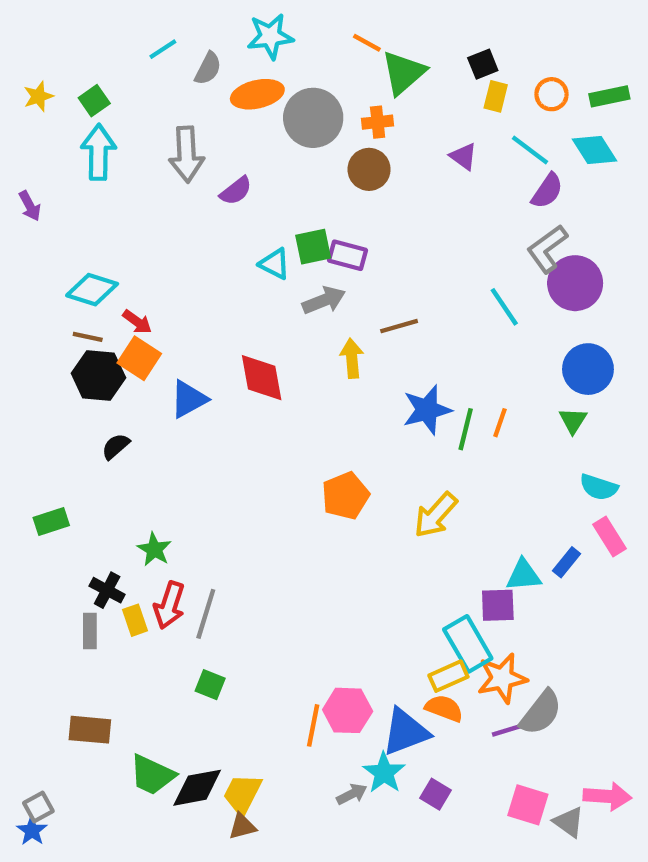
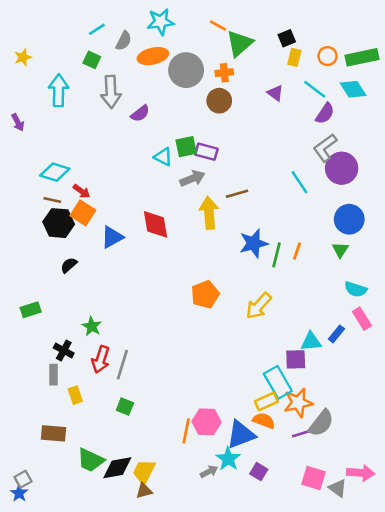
green rectangle: (609, 96) -> (362, 57), size x1.4
green square: (94, 101) -> (92, 60), moved, turned -30
yellow arrow: (352, 358) -> (209, 213), size x1.4
yellow rectangle: (135, 620) -> (75, 395), moved

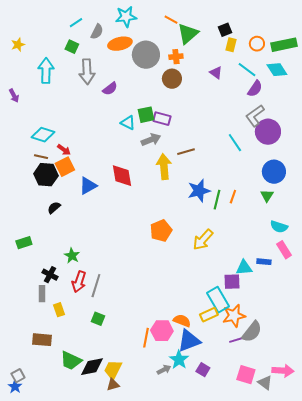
orange square: (83, 213) -> (65, 167), turned 30
blue rectangle: (336, 334) -> (264, 262), turned 56
orange semicircle: (264, 421) -> (182, 321), moved

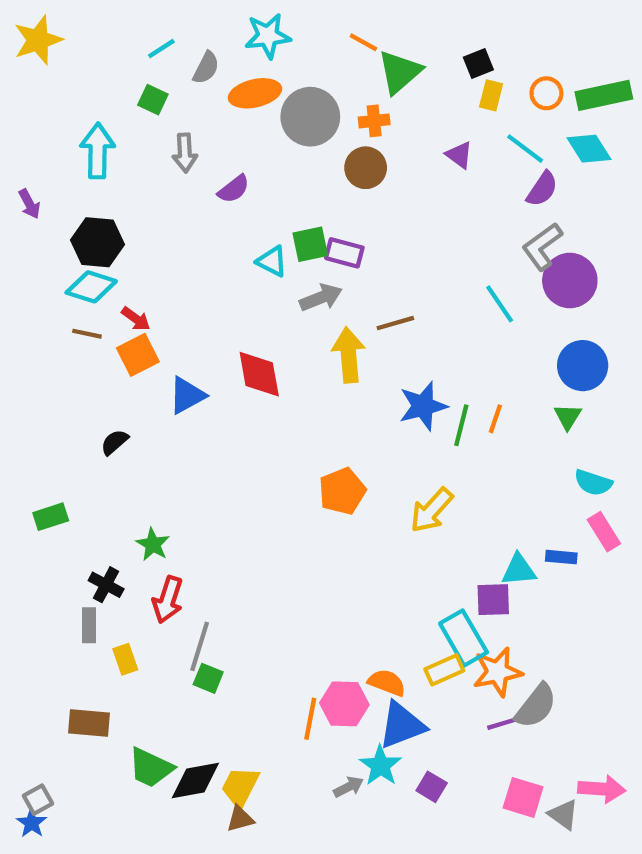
yellow star: (18, 45) -> (38, 40), moved, size x1.6
gray arrow: (87, 72) -> (185, 153), size x0.7
black hexagon: (46, 175) -> (98, 242), moved
gray line: (96, 286) -> (200, 646), moved

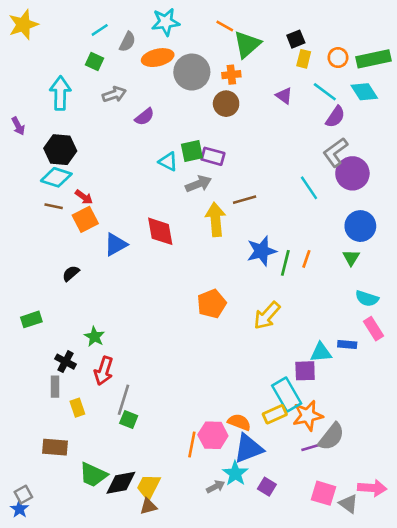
gray arrow: (185, 153) -> (114, 94), turned -105

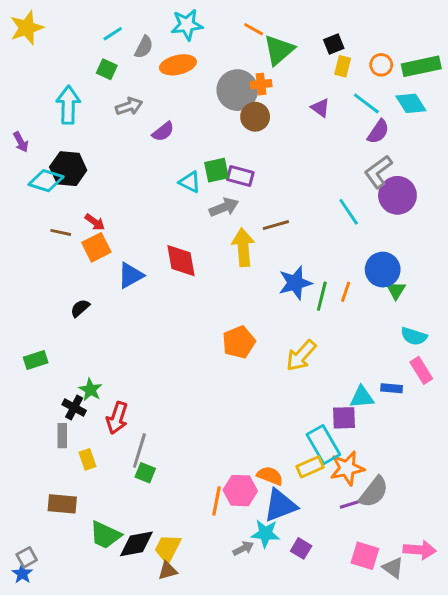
gray circle: (192, 72) -> (237, 90), moved
cyan diamond: (56, 177) -> (46, 181), moved
blue circle: (360, 226) -> (383, 270), moved
green star: (94, 337) -> (90, 390), moved
cyan star: (235, 473) -> (265, 534), turned -30

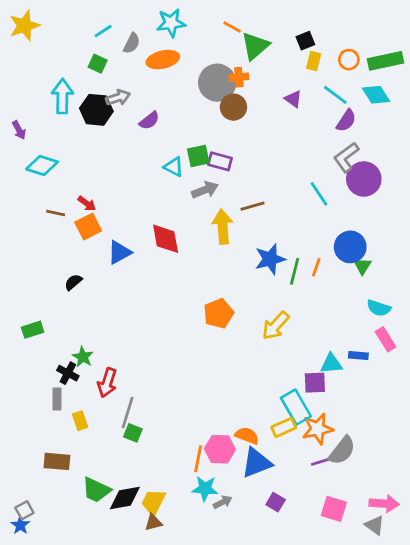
black hexagon: (68, 169) -> (96, 110), moved
cyan star: (265, 534) -> (205, 489), moved
gray triangle: (393, 568) -> (375, 525), moved

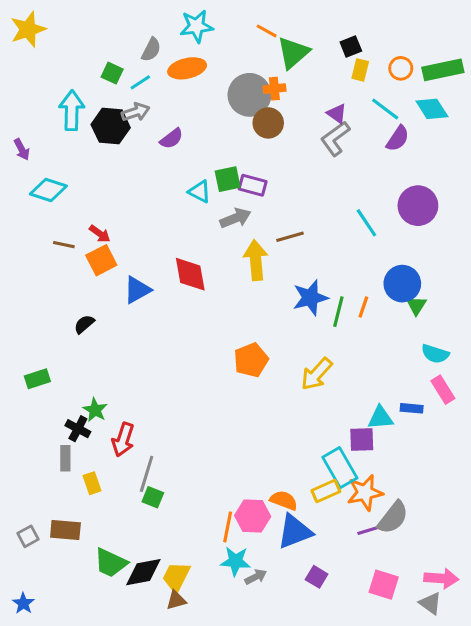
cyan line: (103, 31) -> (140, 82), moved
gray L-shape: (346, 157) -> (335, 139), moved
gray square: (24, 510) -> (28, 536), moved

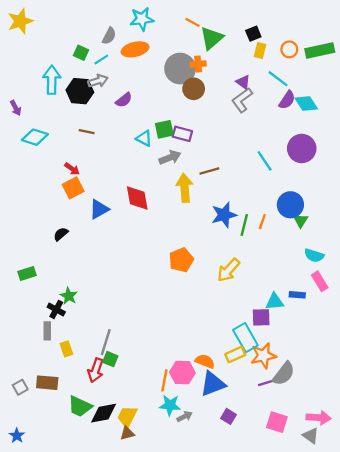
cyan diamond: (432, 109) -> (306, 103), moved
brown line: (64, 245) -> (87, 132), moved
red arrow: (123, 440) -> (96, 370), moved

